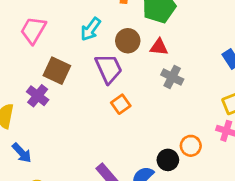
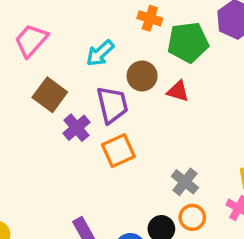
gray cross: (172, 77) -> (185, 182), moved
purple cross: (38, 96) -> (76, 128), moved
orange square: (121, 104) -> (118, 151), size x1.4

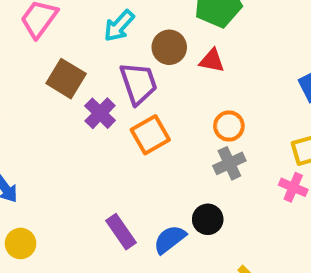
gray cross: (185, 182) -> (229, 163), turned 32
orange circle: (192, 217) -> (229, 126), moved

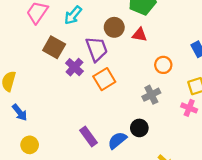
cyan arrow: (119, 26) -> (73, 15), moved
orange circle: (229, 126) -> (163, 65), moved

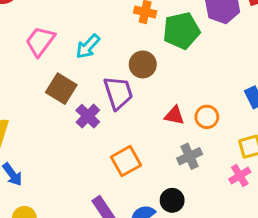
red triangle: (139, 35) -> (174, 115), moved
orange square: (104, 79) -> (126, 161), moved
pink cross: (189, 108) -> (240, 176), turned 35

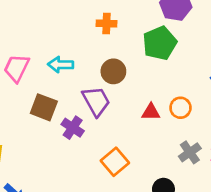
green pentagon: (181, 31) -> (160, 43), moved
cyan arrow: (88, 46) -> (61, 65), turned 60
gray cross: (190, 156) -> (190, 152), moved

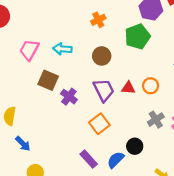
orange cross: (106, 23) -> (98, 20), turned -32
purple trapezoid: (96, 101) -> (104, 90), moved

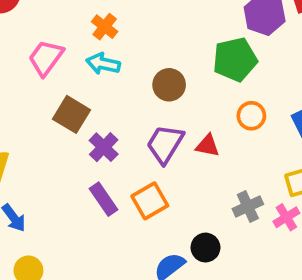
orange cross: (98, 20) -> (105, 27), moved, turned -32
orange circle: (151, 86) -> (251, 116), moved
purple trapezoid: (104, 90) -> (165, 144), turned -130
purple rectangle: (89, 159) -> (103, 199), moved

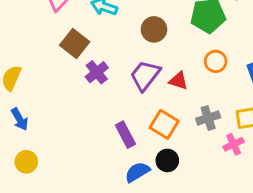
purple rectangle: (103, 199) -> (125, 135), moved
orange square: (150, 201) -> (164, 124), moved, turned -36
gray cross: (248, 206) -> (208, 118), moved

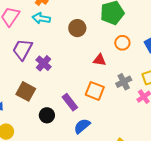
brown square: (75, 44) -> (26, 91), moved
purple trapezoid: (145, 75) -> (22, 49), moved
black circle: (167, 160) -> (47, 115), moved

